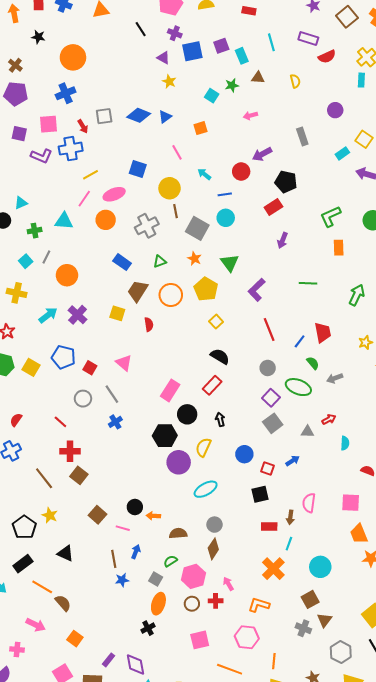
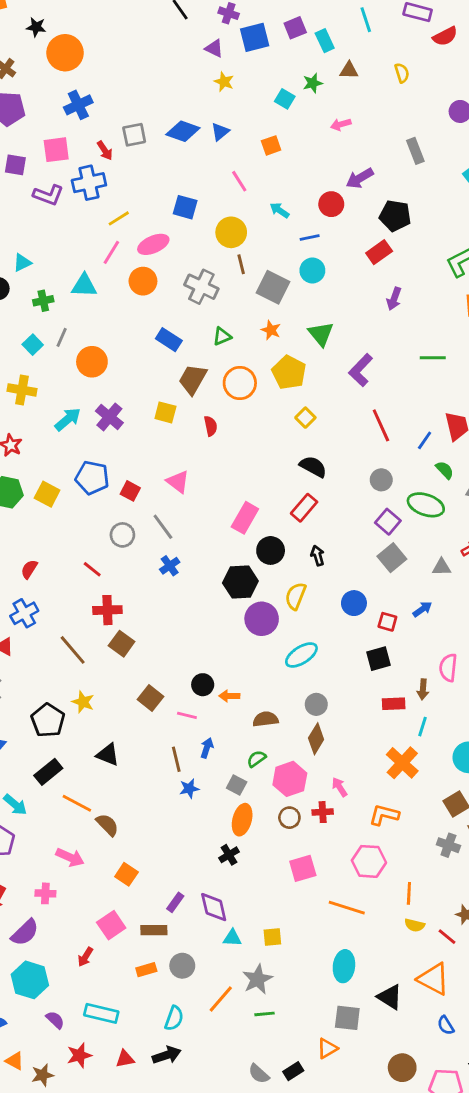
orange circle: (73, 57) -> (65, 53), moved
gray cross: (147, 226) -> (201, 287), turned -35

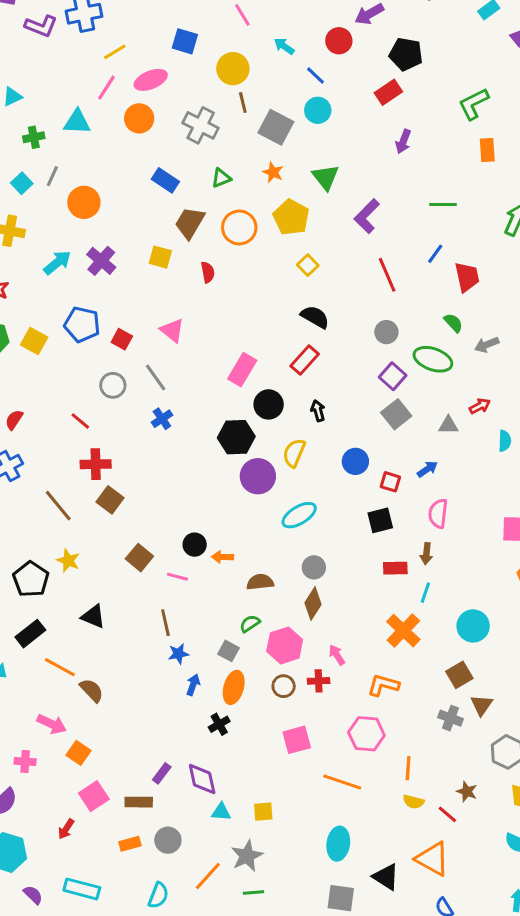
blue line: (310, 237) -> (315, 75), turned 54
blue line: (425, 440) -> (435, 254), moved
pink semicircle: (448, 668) -> (438, 514), moved
blue arrow: (207, 748) -> (193, 685), moved
orange square: (126, 874) -> (78, 753), moved

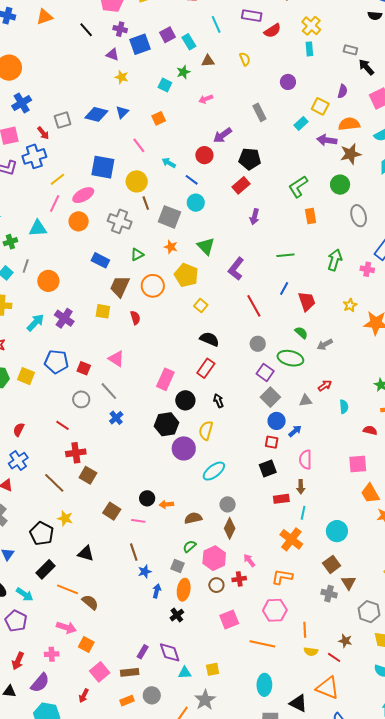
blue square: (185, 41) -> (103, 167), size x1.4
blue circle: (355, 461) -> (277, 421), moved

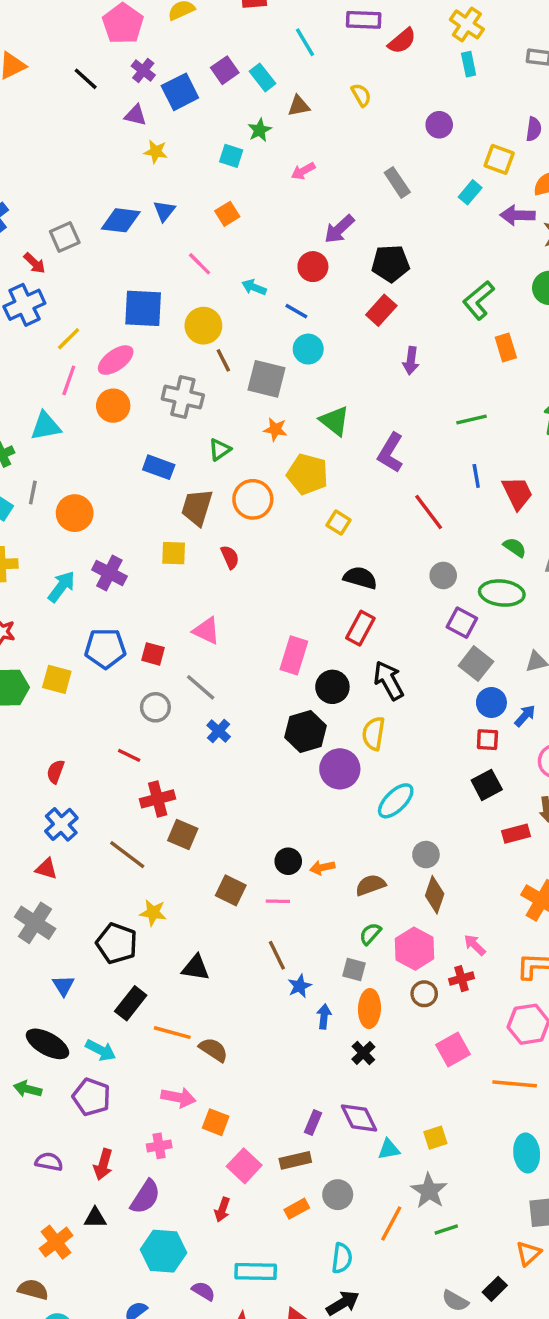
purple cross: (120, 29) -> (143, 70), turned 32
blue line: (284, 288) -> (476, 476), turned -32
black arrow: (218, 401) -> (389, 681), size x1.6

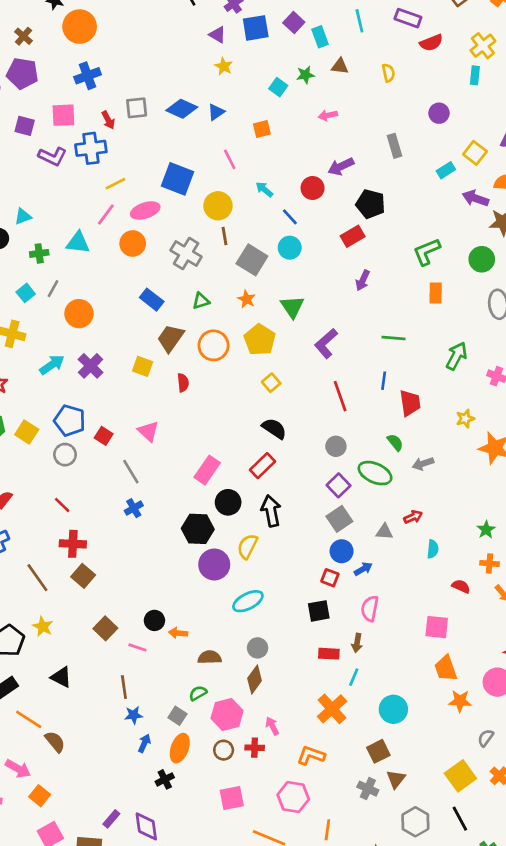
purple square: (225, 70) -> (294, 23), turned -30
gray circle: (155, 707) -> (65, 455), moved

